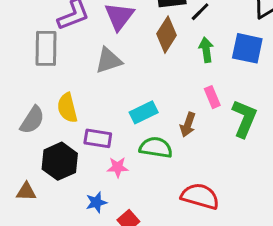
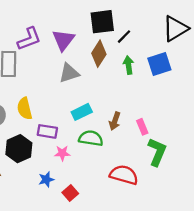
blue square: (247, 48) -> (159, 64), turned -30
gray triangle: (109, 61) -> (69, 73), moved
pink rectangle: (212, 97) -> (142, 127), moved
green L-shape: (244, 118) -> (157, 152), moved

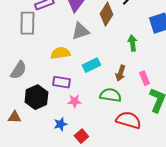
green arrow: (129, 65) -> (132, 43), moved
yellow semicircle: (25, 109) -> (60, 53), moved, turned 96
green semicircle: (91, 138) -> (110, 95), moved

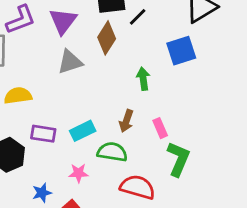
yellow semicircle: (60, 53) -> (18, 96), moved
cyan rectangle: (91, 65) -> (83, 131), moved
pink star: (74, 101) -> (78, 173), moved

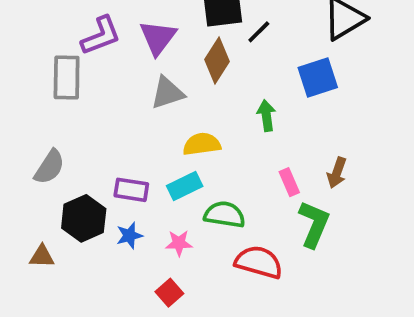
yellow semicircle: (18, 96) -> (202, 144), moved
brown arrow: (126, 121) -> (337, 173), moved
blue star: (42, 193) -> (129, 235), moved

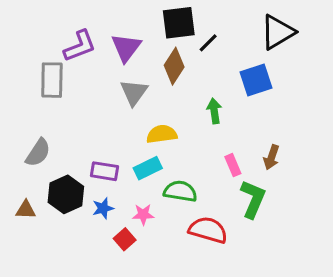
gray triangle: (167, 93) -> (134, 92), turned -36
brown triangle: (42, 256) -> (26, 210), moved
red square: (169, 293) -> (125, 239), moved

